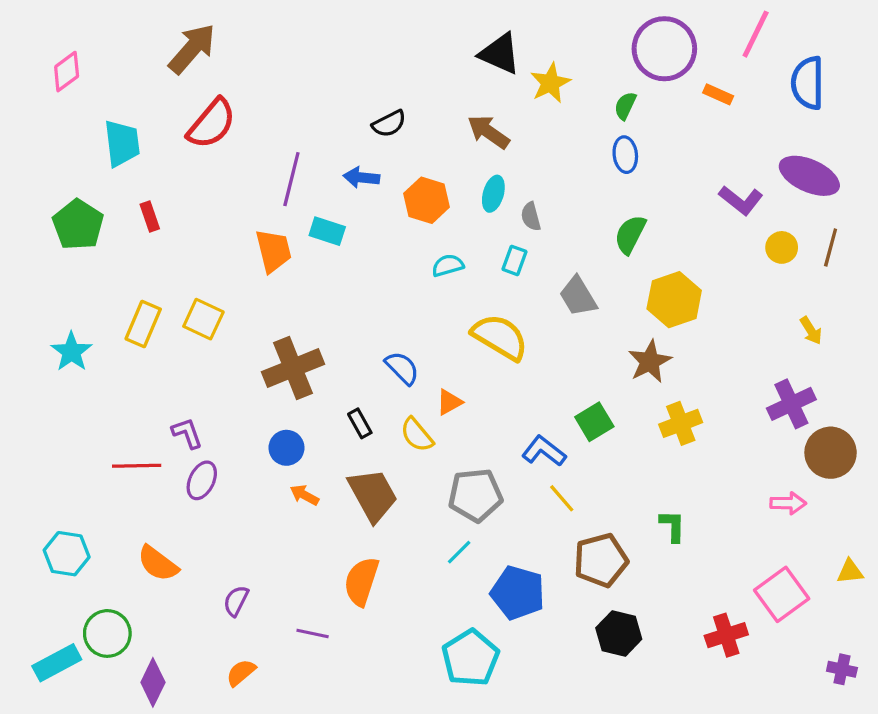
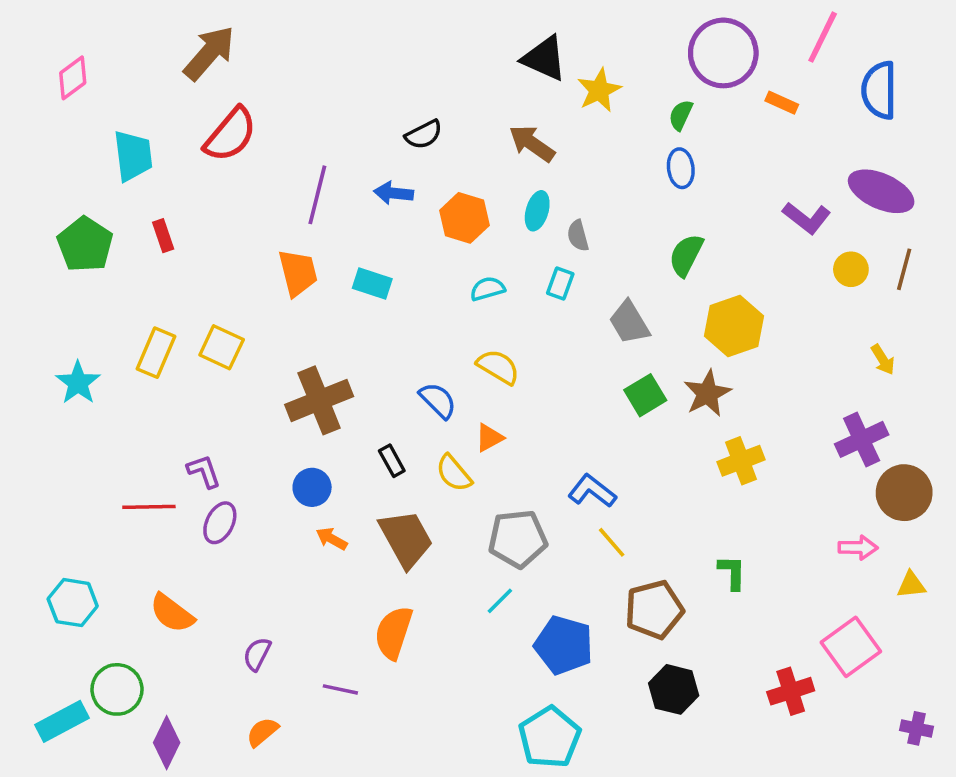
cyan rectangle: (327, 231) -> (372, 283), moved
yellow semicircle: (500, 337) -> (498, 367), moved, size x0.7
green square: (594, 422) -> (645, 395), moved
yellow triangle: (850, 572) -> (911, 585), moved
cyan pentagon: (471, 658) -> (550, 737), moved

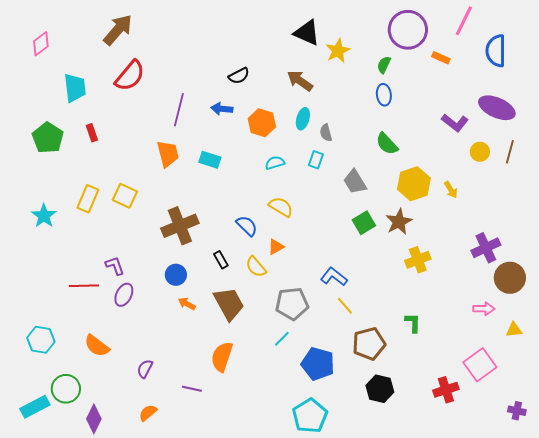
green semicircle: (686, 255) -> (387, 144), turned -70
yellow arrow: (883, 360) -> (451, 190), moved

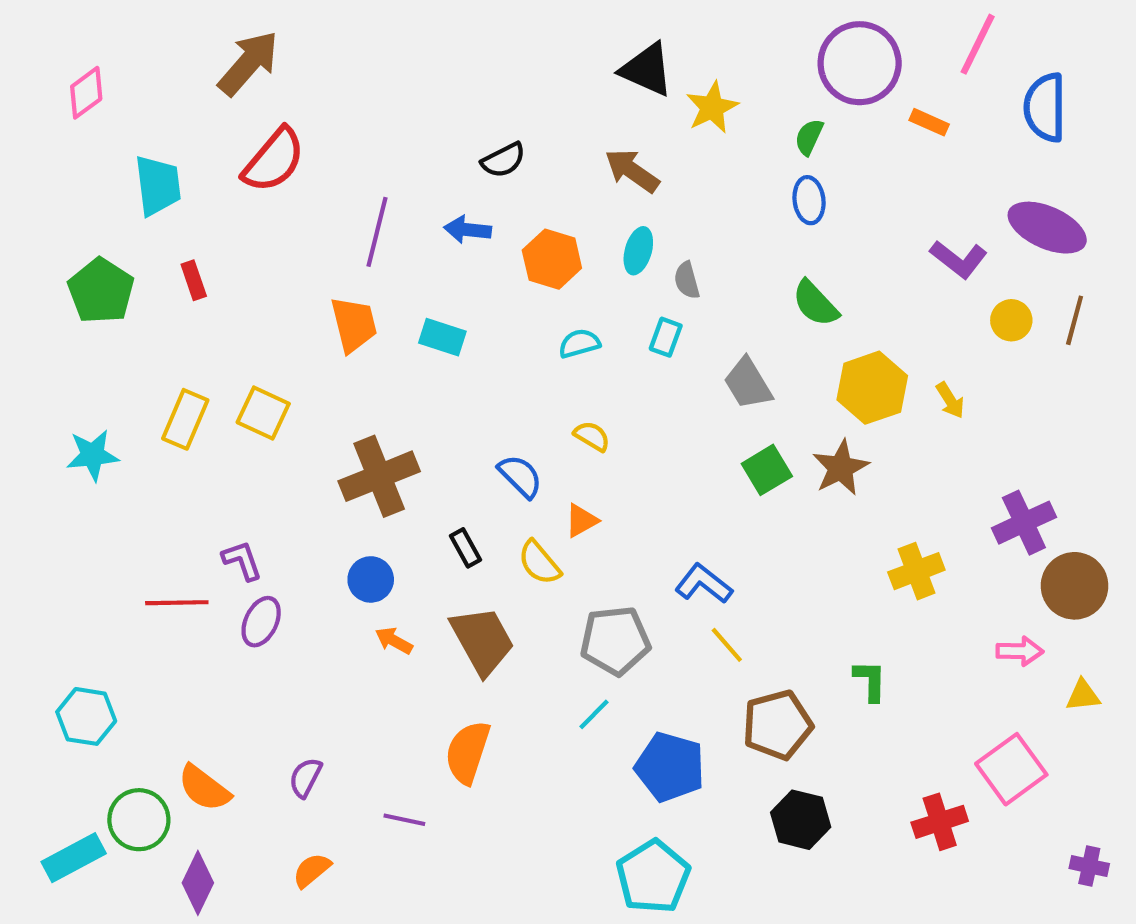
yellow semicircle: (281, 207) -> (592, 436), size x0.7
cyan star: (44, 216) -> (93, 455), turned 30
yellow cross: (418, 260) -> (916, 571), moved
orange semicircle: (97, 346) -> (204, 788), moved

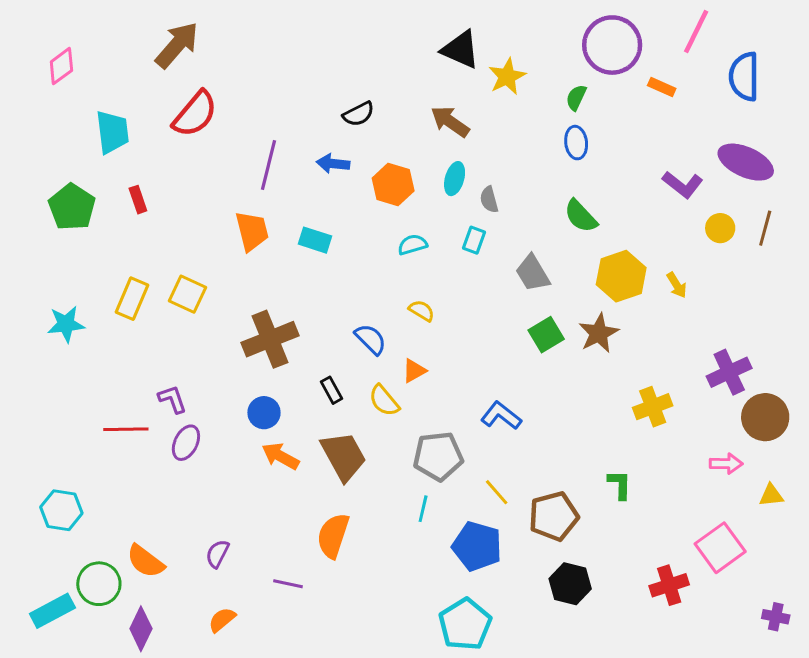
orange arrow: (394, 641) -> (281, 456), size x1.4
yellow line: (727, 645) -> (497, 492), moved
cyan line: (594, 714) -> (423, 509), turned -32

